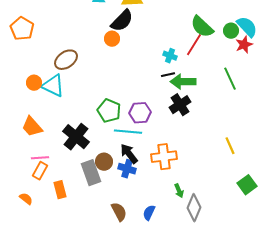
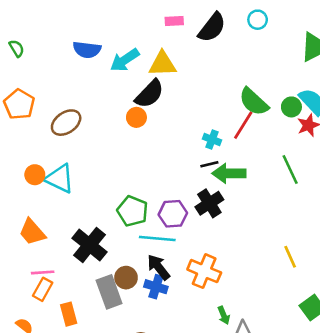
brown ellipse: (66, 60) -> (66, 123), moved
black cross: (180, 105) -> (209, 203), moved
orange cross: (164, 157) -> (204, 271), turned 30

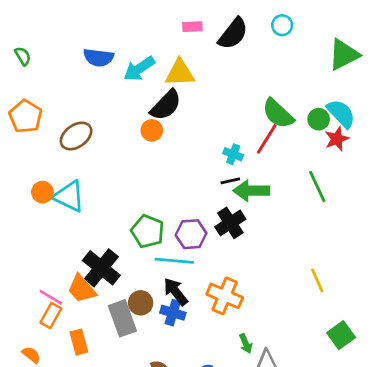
orange trapezoid: (32, 232) -> (82, 289), moved
pink line: (43, 272) -> (51, 297), turned 35

